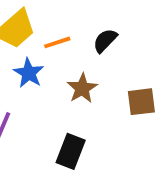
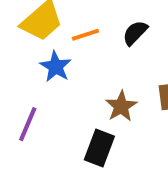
brown star: (82, 88) -> (121, 106), moved

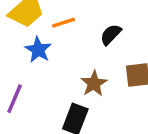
black semicircle: (135, 33) -> (111, 35), moved

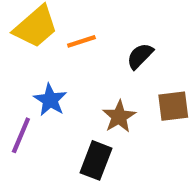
blue star: (38, 50) -> (50, 100), moved

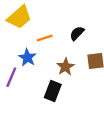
orange line: (81, 41) -> (45, 38), moved

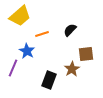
brown star: (65, 67) -> (72, 69), moved

